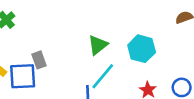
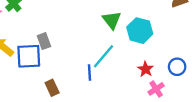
green triangle: (98, 45) -> (112, 20), moved, turned -30

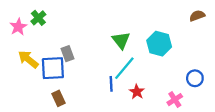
green triangle: (112, 20) -> (121, 40), moved
red star: (146, 69) -> (137, 92), moved
brown rectangle: (52, 88) -> (58, 98), moved

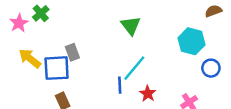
green triangle: (121, 40) -> (131, 26), moved
cyan hexagon: (159, 44) -> (191, 41), moved
blue circle: (195, 78) -> (211, 68), moved

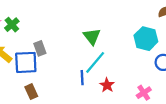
green cross: (41, 13) -> (12, 25), moved
green triangle: (131, 26) -> (92, 36), moved

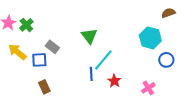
green triangle: (92, 36) -> (89, 36), moved
gray rectangle: (40, 48) -> (52, 47), turned -32
blue square: (26, 62) -> (39, 60), size x0.7

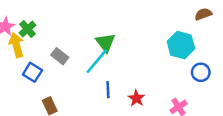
yellow arrow: (17, 52) -> (16, 45), moved, turned 36
blue square: (39, 60) -> (32, 72), moved, turned 35
cyan line: (103, 60) -> (97, 61), moved

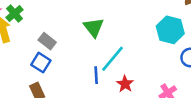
cyan line: (97, 61) -> (112, 59), moved
blue square: (32, 72) -> (41, 63), moved

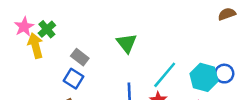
cyan hexagon: (170, 30) -> (204, 77), moved
cyan line: (112, 59) -> (165, 75), moved

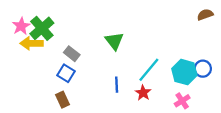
green cross: (47, 29) -> (42, 28), size x1.5
yellow arrow: (35, 46) -> (32, 43), turned -75

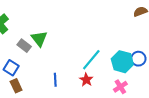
green triangle: (114, 41) -> (39, 39), moved
blue square: (66, 73) -> (11, 68), moved
blue line: (117, 85) -> (55, 80), moved

